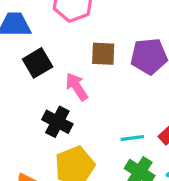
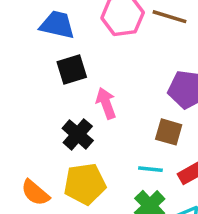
brown square: (103, 54) -> (169, 132), moved

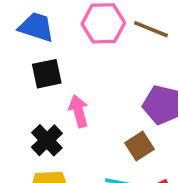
brown square: (169, 132) -> (140, 146), turned 36

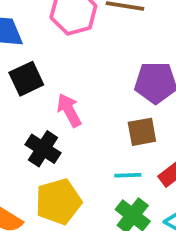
brown square: (140, 146) -> (142, 132), turned 36

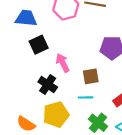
brown square: (142, 132) -> (91, 76), moved
cyan line: (128, 175) -> (86, 97), moved

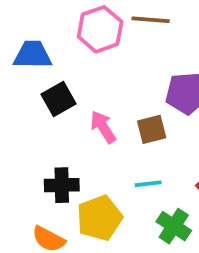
brown square: (91, 76) -> (152, 129), moved
black cross: (48, 84) -> (62, 185), moved, turned -30

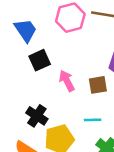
blue trapezoid: (33, 55) -> (26, 30), turned 50
black cross: (62, 185) -> (37, 116), turned 30

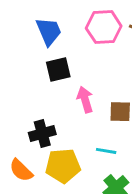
black cross: (37, 116) -> (42, 133), turned 30

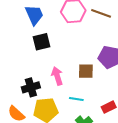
pink arrow: (85, 100) -> (57, 76), moved

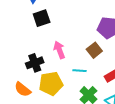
brown square: (86, 71) -> (94, 50), moved, turned -35

